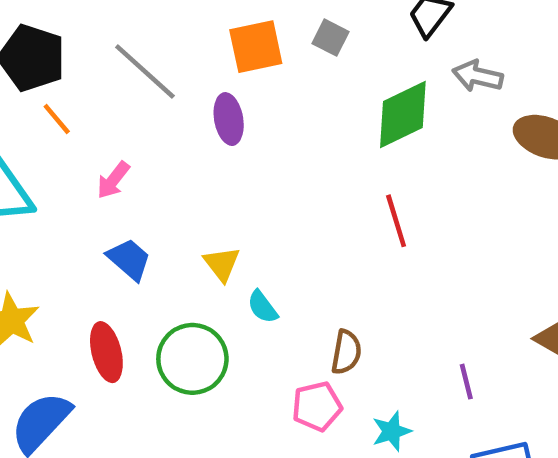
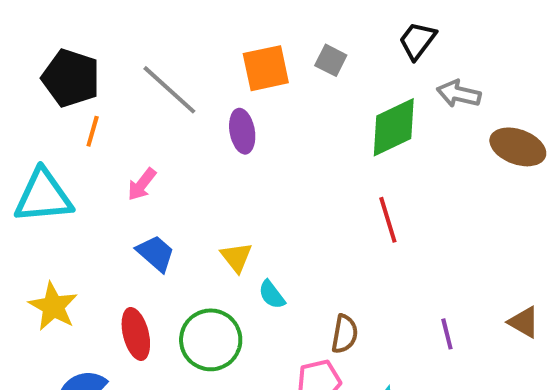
orange line: (57, 119) -> (93, 131), turned 56
purple line: (466, 382) -> (447, 334), moved

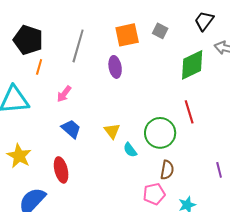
gray line: (169, 90) -> (78, 46), turned 64
green circle: (211, 340) -> (160, 133), moved

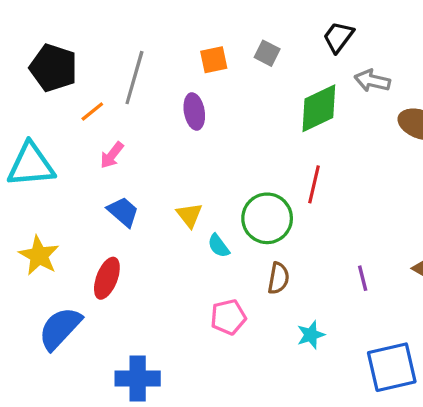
orange square: (127, 35) -> (214, 60), size x0.7
orange line: (39, 67) -> (92, 111), moved, turned 35
red line: (189, 112) -> (314, 184), turned 30
red ellipse: (61, 170) -> (107, 278), turned 35
pink pentagon: (154, 194) -> (228, 317), moved

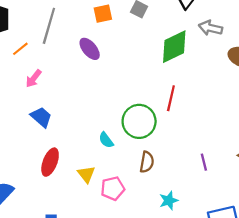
purple ellipse: (194, 111) -> (90, 49), turned -30
yellow triangle: (189, 215) -> (86, 174), moved
red ellipse: (107, 278) -> (50, 162), moved

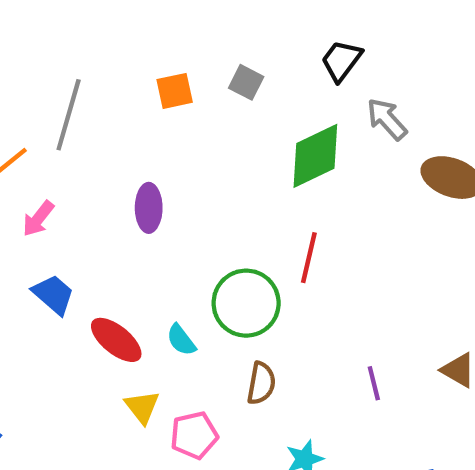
gray arrow: (211, 28) -> (387, 119), turned 35
purple ellipse: (90, 49) -> (149, 208), moved, turned 40
red ellipse: (50, 162) -> (116, 340), moved, turned -72

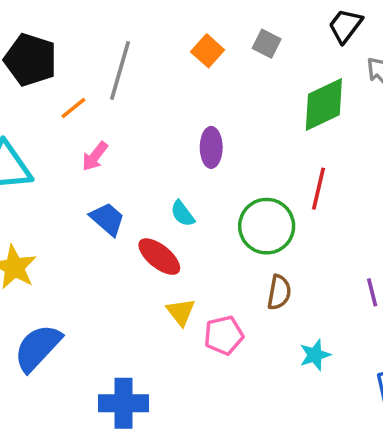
orange square: (175, 91) -> (208, 51), turned -36
purple ellipse: (149, 208) -> (211, 147), moved
cyan semicircle: (181, 340) -> (183, 214), moved

